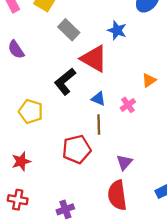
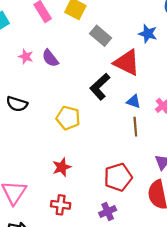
red pentagon: (77, 149) -> (118, 177), moved

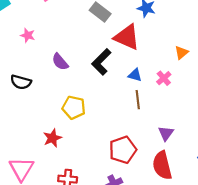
purple semicircle: (50, 58) -> (60, 62), moved
yellow pentagon: (68, 118) -> (74, 107), moved
red star: (62, 167) -> (52, 138), moved

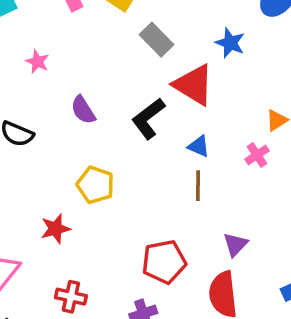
pink cross: (164, 78) -> (257, 155), moved

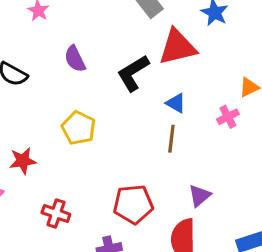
red triangle: (194, 85) -> (177, 47), turned -51
red star: (55, 229) -> (23, 161), moved
red cross: (71, 297) -> (56, 213), moved

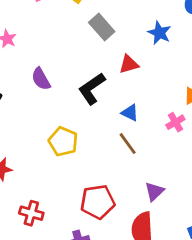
red triangle: (177, 47) -> (129, 64), size x0.6
yellow pentagon: (79, 128) -> (63, 142), moved
brown line: (171, 139) -> (128, 144), turned -40

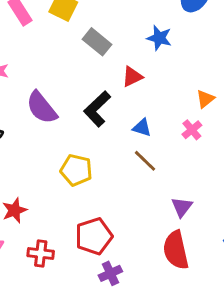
purple semicircle: (41, 79) -> (42, 108), size x1.4
red pentagon: (98, 202) -> (94, 236), moved
red cross: (31, 213) -> (41, 254), moved

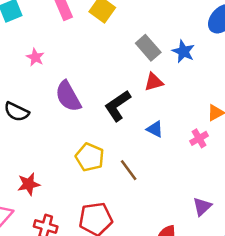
gray rectangle: (97, 42) -> (148, 48), moved
brown line: (145, 161) -> (129, 170), moved
purple triangle: (182, 207) -> (202, 207), moved

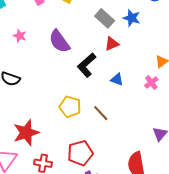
purple semicircle: (68, 96) -> (59, 41), moved
red star: (29, 184) -> (26, 133), size x1.5

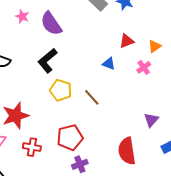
pink star: (20, 36) -> (22, 16), moved
red triangle: (112, 44) -> (127, 41), moved
black L-shape: (87, 65) -> (48, 61), moved

